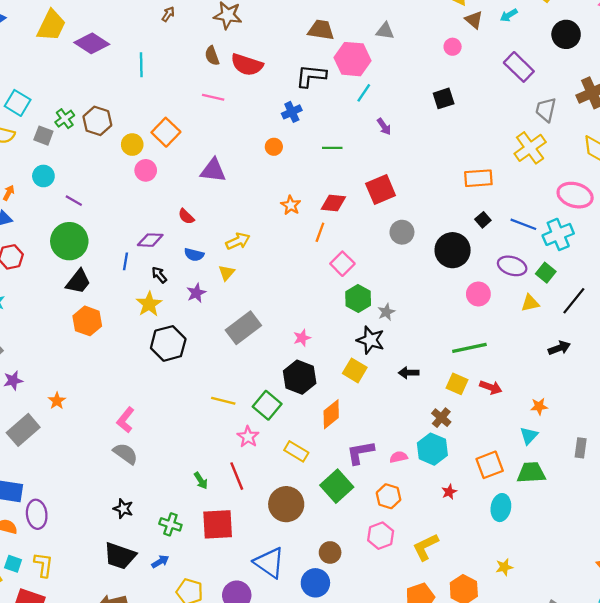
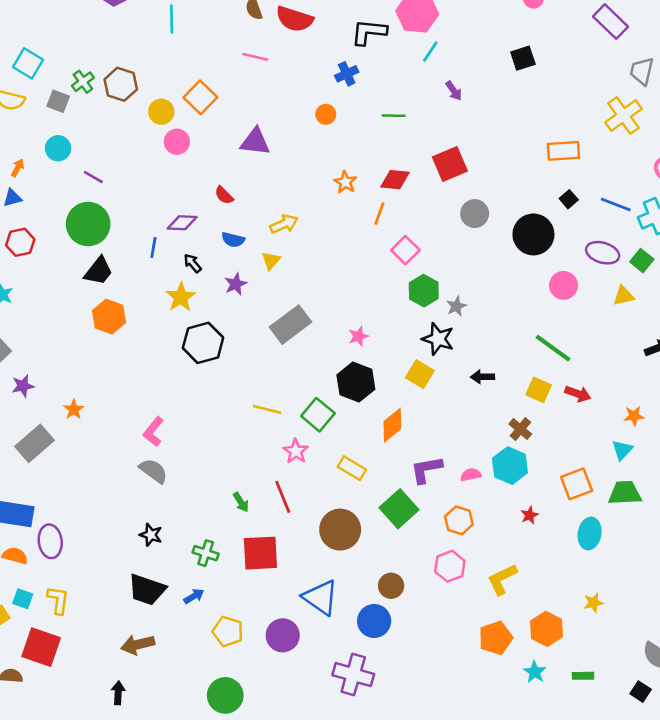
green line: (469, 348) -> (553, 348), turned 48

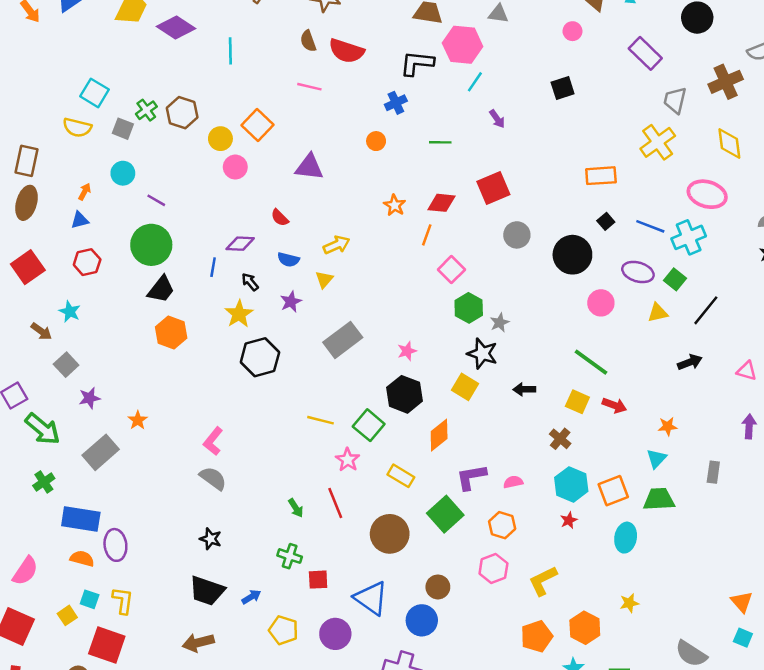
cyan hexagon: (510, 466) -> (571, 484), moved
green cross: (206, 553) -> (290, 556), moved
red square: (260, 553) -> (318, 580), moved, size x0.6

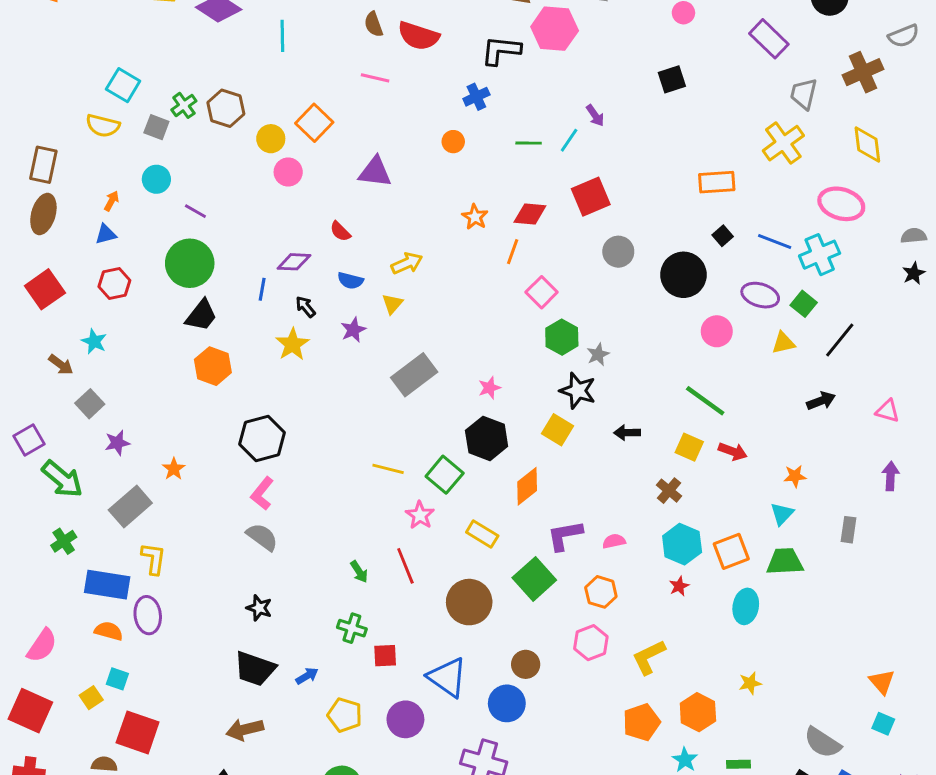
cyan line: (475, 82) -> (569, 140), moved
black hexagon: (260, 357) -> (262, 438), moved
yellow L-shape: (123, 601) -> (153, 559), moved

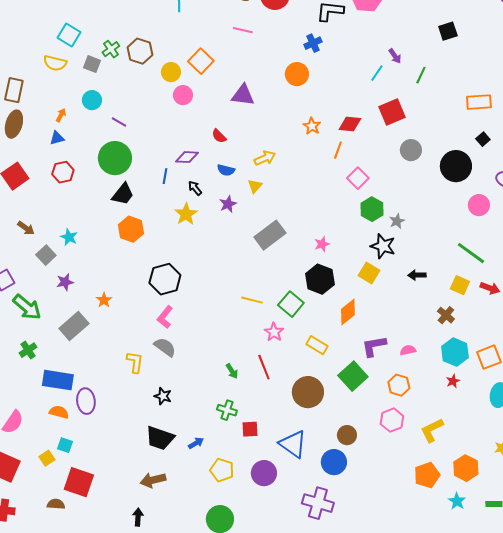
orange circle: (453, 142) -> (297, 74), size x1.5
green line: (529, 143) -> (421, 75), moved, turned -66
cyan star: (94, 341) -> (69, 237), moved
yellow L-shape: (153, 559) -> (135, 362), moved

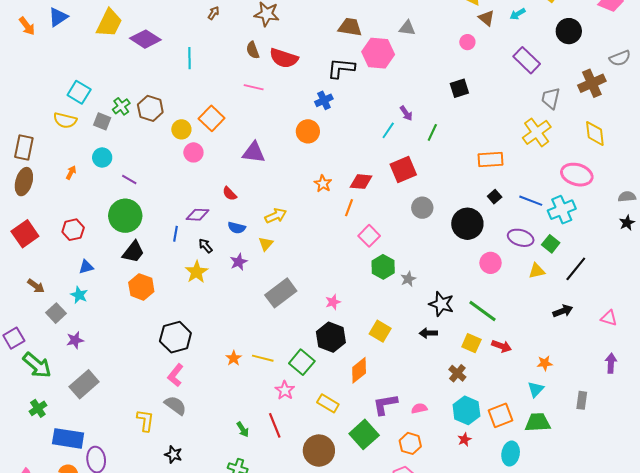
blue triangle: (57, 138) -> (86, 267), moved
black star: (383, 246) -> (441, 304), moved
orange star: (104, 300) -> (234, 358), moved

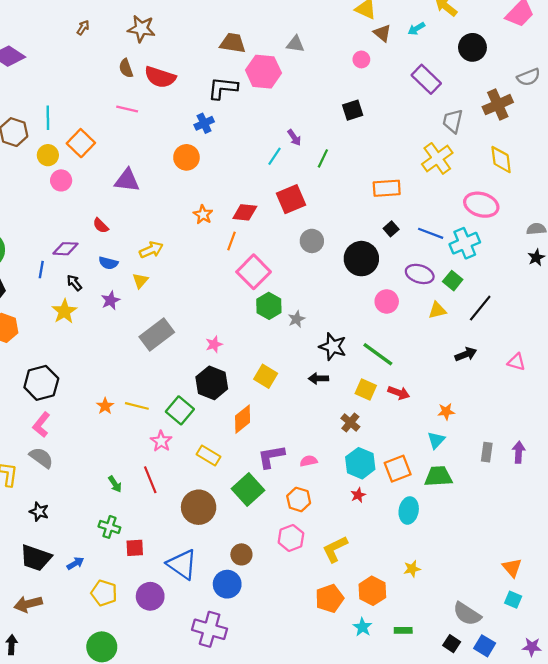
cyan line: (189, 58) -> (48, 118), moved
pink square: (369, 236) -> (254, 272), size x1.4
purple arrow: (611, 363) -> (519, 452), moved

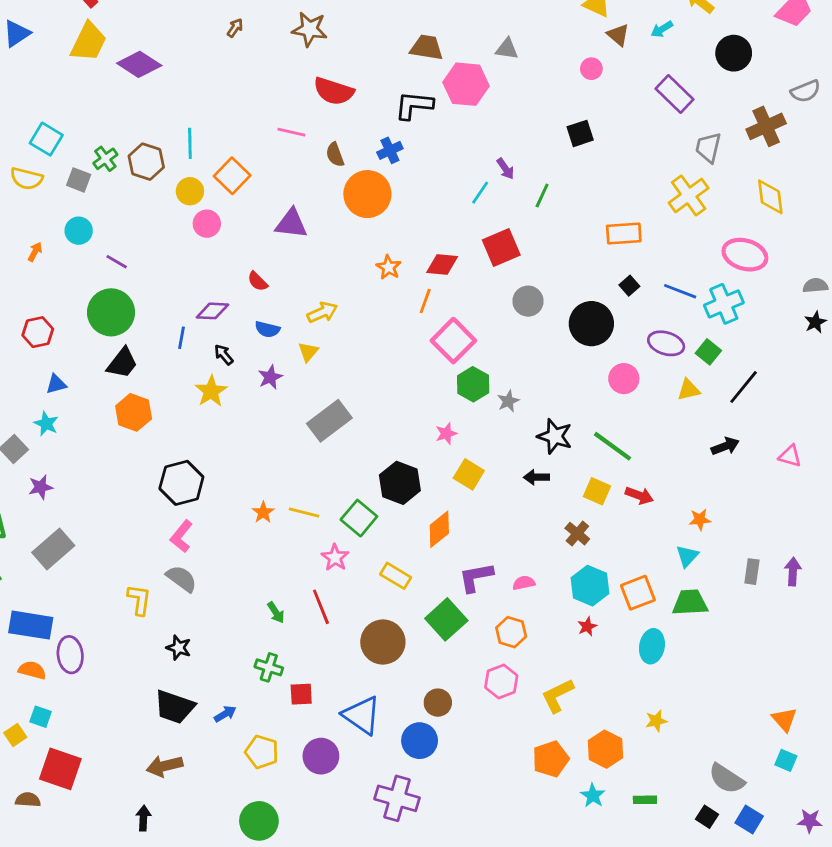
brown semicircle: (126, 68) -> (335, 155), moved
orange circle: (186, 157) -> (367, 194), size x1.4
pink star: (214, 344) -> (446, 434), moved

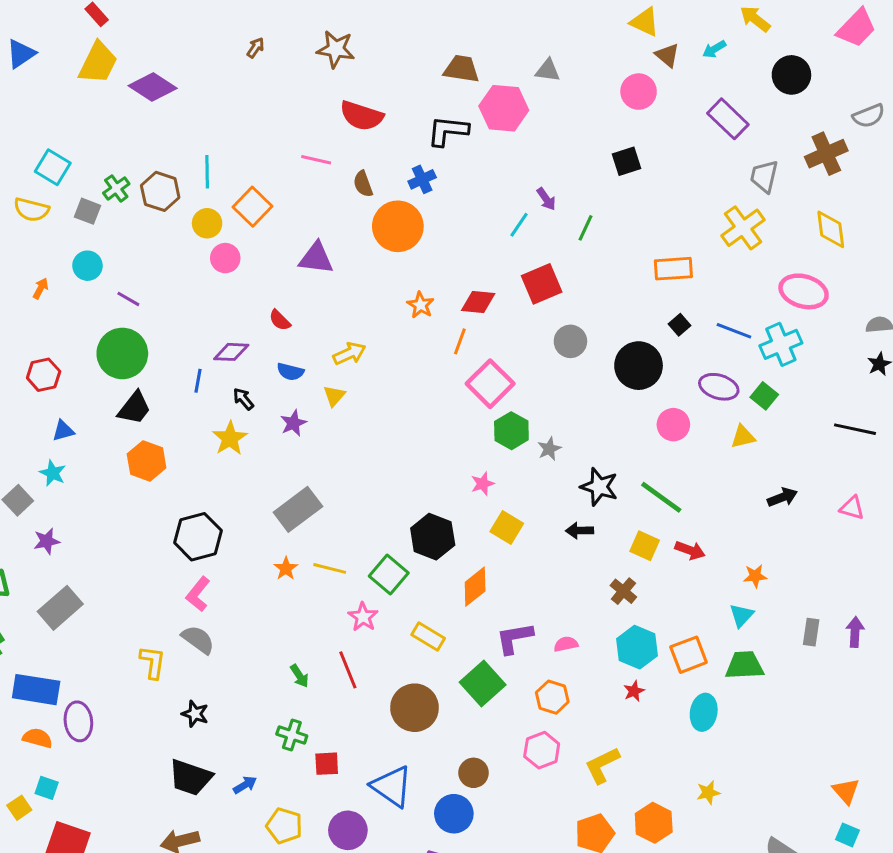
pink circle: (591, 69) -> (639, 92), size x1.5
black line: (744, 387) -> (855, 429), moved, turned 63
gray rectangle: (329, 421) -> (298, 509), moved

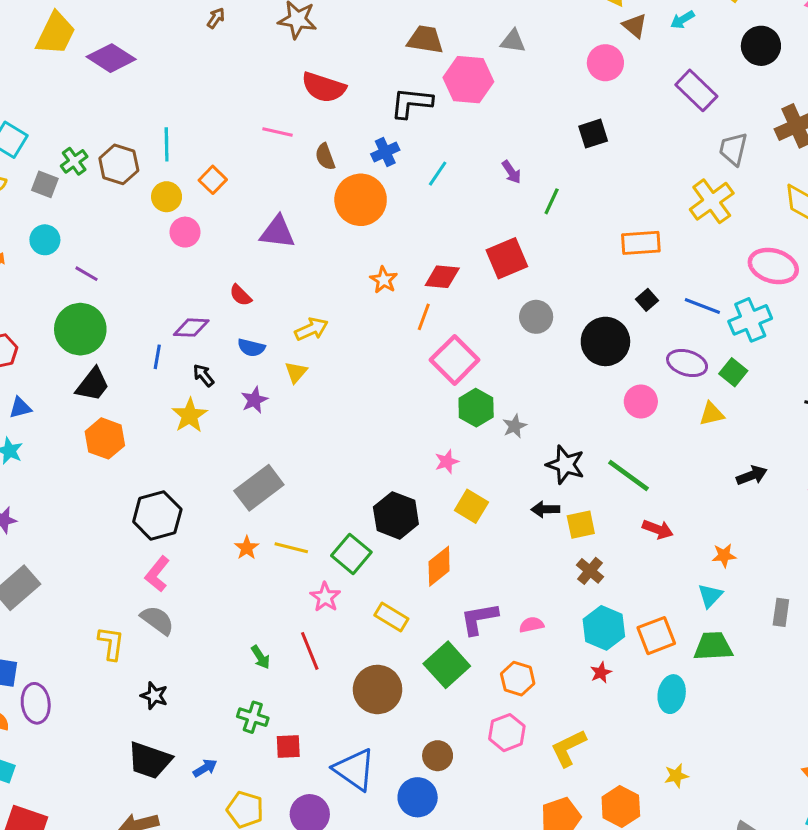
orange square: (253, 207) -> (213, 180), size x0.7
cyan line: (519, 225) -> (438, 174), moved
yellow square: (645, 546) -> (581, 525), moved, turned -36

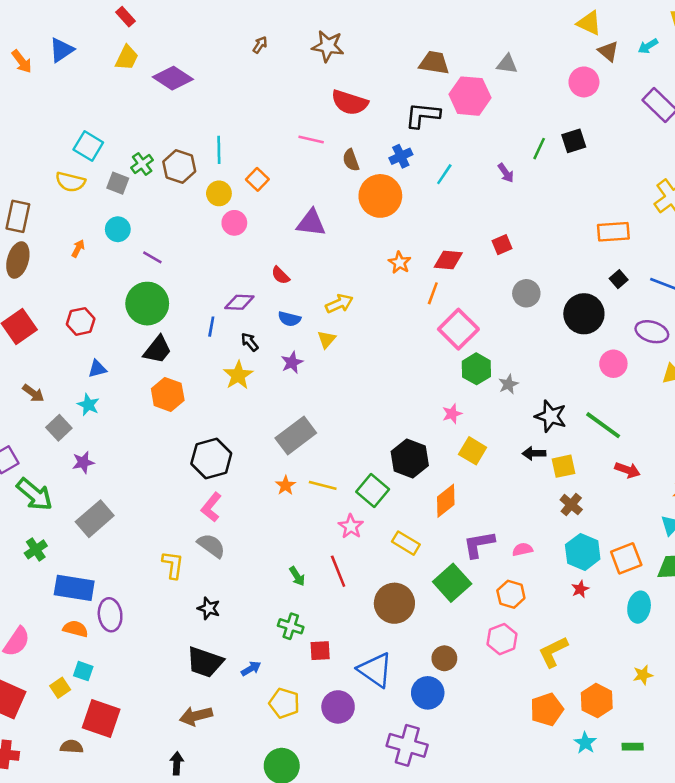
yellow trapezoid: (56, 33) -> (127, 58), size x0.7
green line: (552, 201) -> (539, 149), moved
red square: (507, 258) -> (502, 245), size x0.6

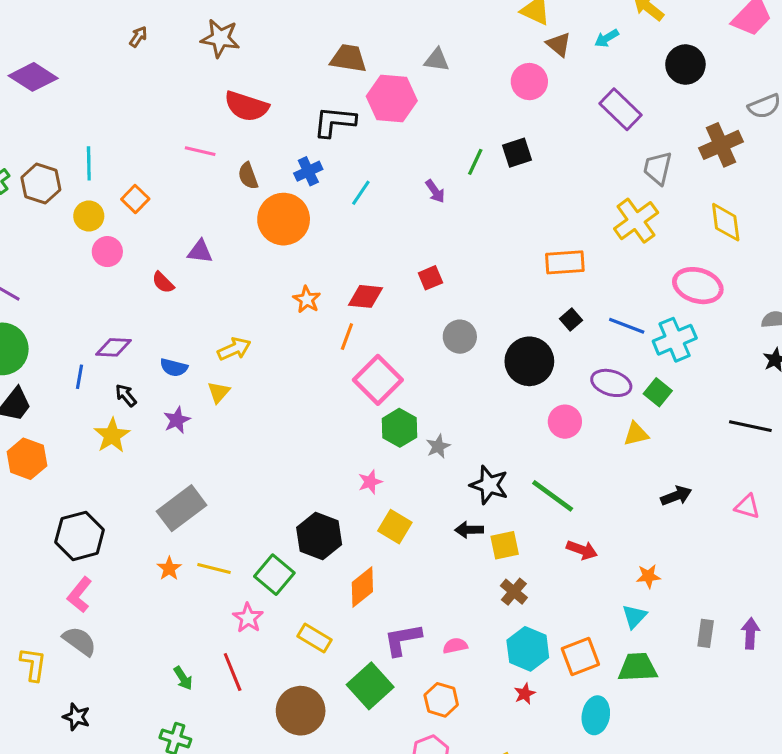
purple triangle: (311, 223) -> (200, 252), size x0.7
red semicircle: (280, 275) -> (163, 282), moved

